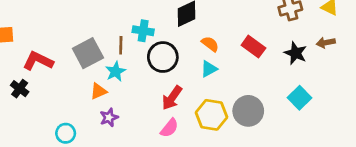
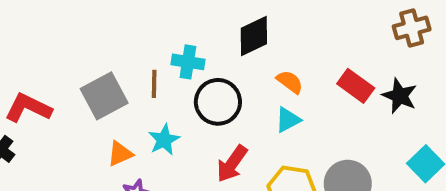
black star: (296, 53) -> (400, 96), moved
cyan star: (116, 71) -> (164, 140), moved

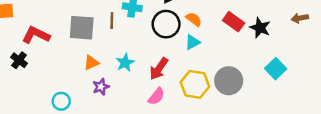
gray square: (104, 96) -> (82, 28), turned 32
black circle: (218, 102) -> (166, 24), moved
cyan star: (164, 140) -> (125, 63), moved

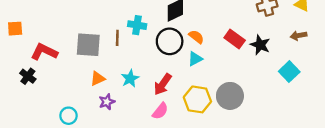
cyan square: (276, 69) -> (289, 72), moved

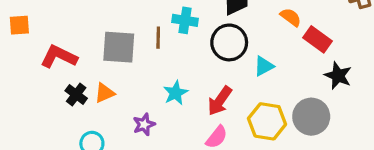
orange semicircle: (196, 37) -> (291, 17), moved
black star: (260, 45) -> (338, 76), moved
black cross: (28, 76) -> (76, 95), moved
orange triangle: (98, 79) -> (105, 93), moved

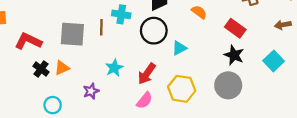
red rectangle: (318, 39) -> (235, 28), moved
gray circle: (311, 117) -> (228, 85), moved

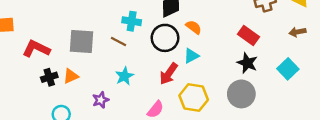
orange semicircle: (199, 12) -> (194, 27), moved
brown line: (101, 27) -> (118, 41), moved, turned -63
black cross: (41, 69) -> (49, 77), turned 35
red arrow: (147, 74) -> (169, 74), moved

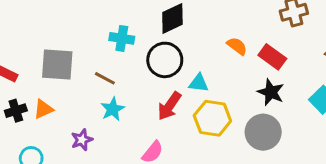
orange semicircle: (194, 27) -> (237, 46), moved
brown line: (118, 41) -> (105, 78), moved
cyan triangle: (191, 56) -> (199, 83), turned 35
yellow hexagon: (194, 98) -> (212, 118), moved

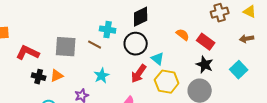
brown line: (105, 78) -> (95, 45), moved
cyan triangle: (199, 83) -> (158, 59), turned 32
black cross: (16, 111) -> (39, 77), turned 32

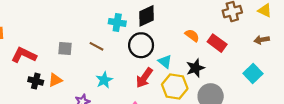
cyan cross: (108, 30) -> (117, 22), moved
gray square: (66, 47) -> (65, 48), size x0.6
black star: (205, 65) -> (195, 68), moved, turned 30

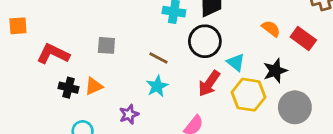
brown line: (97, 46) -> (158, 58), moved

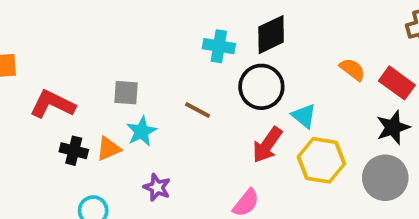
black star: (275, 71) -> (393, 127), moved
cyan star: (157, 86) -> (141, 131), moved
purple star: (129, 114) -> (157, 187), turned -30

